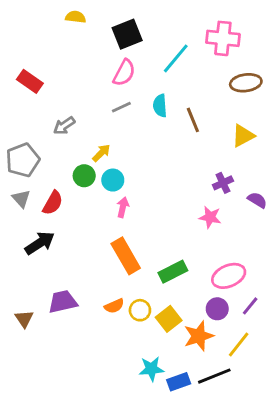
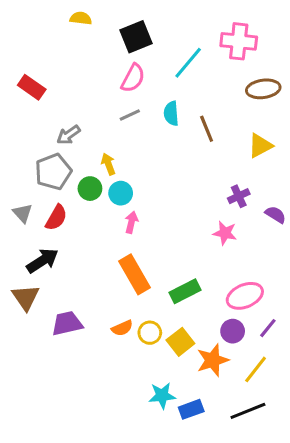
yellow arrow: (101, 153) -> (108, 164), turned -66
gray pentagon: (23, 160) -> (53, 172), moved
brown triangle: (24, 319) -> (26, 297), moved, size x1.4
black line: (214, 376) -> (248, 411), moved

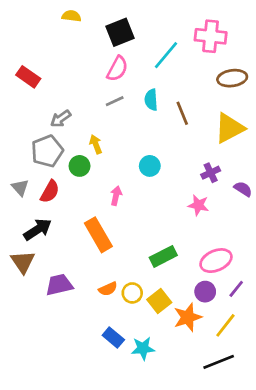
yellow triangle: (260, 146) -> (229, 128), size x1.4
cyan circle: (121, 193) -> (150, 166), moved
orange rectangle: (134, 274) -> (98, 235), moved
blue rectangle: (191, 409) -> (113, 338), moved, turned 60

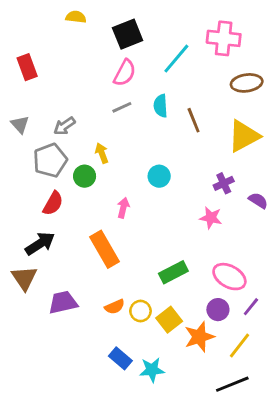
red rectangle: (28, 77) -> (27, 67), moved, turned 35
gray triangle: (20, 188) -> (20, 125), moved
pink ellipse: (216, 261) -> (229, 277), turned 52

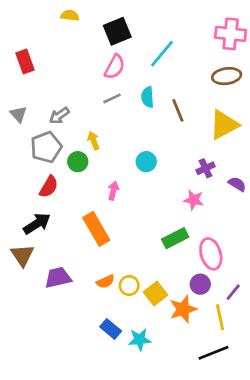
pink cross: (224, 38) -> (231, 34), moved
green rectangle: (173, 272) -> (175, 238), moved
pink ellipse: (229, 277) -> (211, 254), turned 44
purple line: (251, 307) -> (233, 292), moved
yellow line: (239, 345) -> (220, 317), turned -50

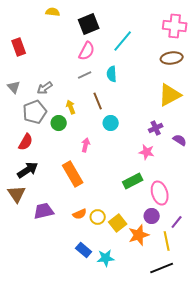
brown line: (178, 110) -> (98, 101), moved
red semicircle: (49, 187) -> (26, 142), moved

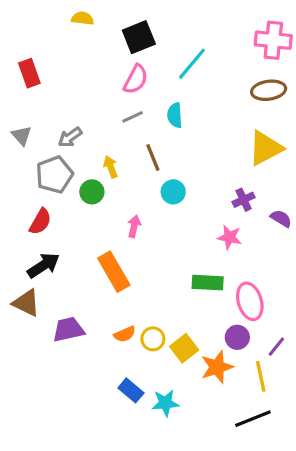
green rectangle: (133, 181) -> (208, 283), turned 30
brown triangle: (17, 194) -> (26, 303), turned -30

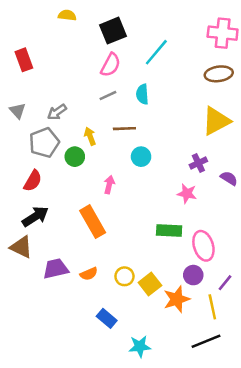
brown line: (153, 157) -> (124, 129), turned -70
orange semicircle: (125, 334) -> (89, 274), moved
cyan star: (165, 403) -> (140, 346), moved

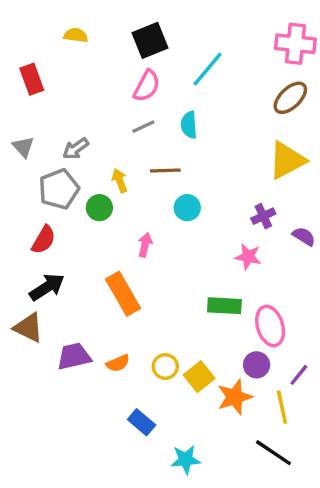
yellow semicircle: (67, 15) -> (76, 35), moved
brown ellipse: (219, 74) -> (290, 98), turned -36
black line: (206, 341) -> (273, 453), turned 56

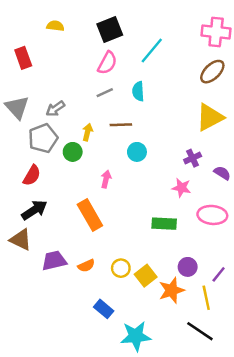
gray triangle: (23, 147) -> (17, 107), size x1.5
yellow arrow: (120, 181) -> (87, 132), turned 35
pink ellipse: (270, 326) -> (212, 215), moved, turned -68
cyan star: (186, 459) -> (136, 336), size x1.4

